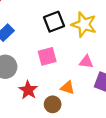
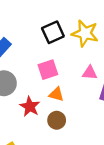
orange triangle: (68, 88) -> (56, 94), moved

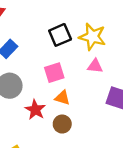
pink triangle: (90, 73) -> (95, 66), moved

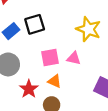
black square: (60, 35) -> (35, 24), moved
pink triangle: (95, 66) -> (74, 58), moved

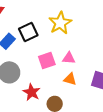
yellow star: (88, 29) -> (60, 23), moved, turned 30
orange triangle: (55, 81) -> (70, 79), moved

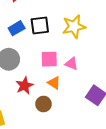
orange triangle: (70, 79) -> (54, 83), moved

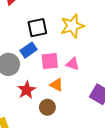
blue rectangle: (17, 28) -> (28, 50), moved

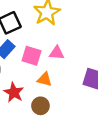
pink square: (50, 61) -> (31, 56), turned 36

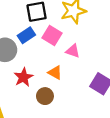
pink square: (31, 56) -> (52, 36), moved

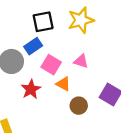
pink square: (52, 36) -> (51, 65), moved
brown circle: (45, 96) -> (79, 106), moved

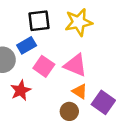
pink triangle: (81, 61) -> (75, 65), size x1.5
orange triangle: (63, 84) -> (80, 91), moved

